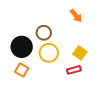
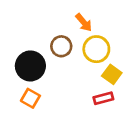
orange arrow: (76, 16) -> (84, 22), moved
yellow circle: (49, 53) -> (96, 49), moved

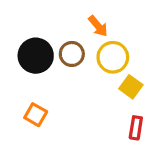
black circle: (30, 66) -> (36, 56), moved
red rectangle: (103, 98) -> (136, 128), moved, turned -66

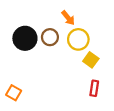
orange square: (36, 115) -> (14, 93), moved

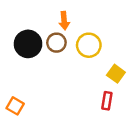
orange arrow: (68, 18) -> (64, 21), moved, turned 35
yellow square: (91, 60) -> (116, 74), moved

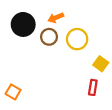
orange arrow: (64, 21) -> (56, 18), turned 72
black circle: (28, 44) -> (23, 24), moved

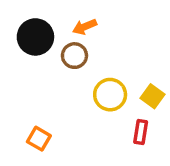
yellow circle: (77, 39) -> (110, 95), moved
orange square: (13, 92) -> (39, 139), moved

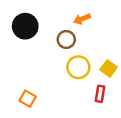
orange arrow: (85, 27) -> (82, 19), moved
brown circle: (74, 56) -> (66, 39), moved

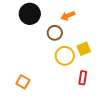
black circle: (25, 26) -> (30, 14), moved
yellow square: (109, 68) -> (84, 49), moved, turned 32

